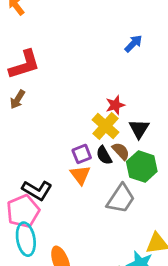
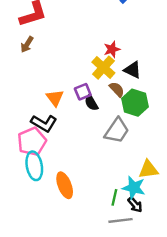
black triangle: (139, 129) -> (133, 70), turned -36
black semicircle: (104, 155) -> (91, 103), moved
orange triangle: (80, 175) -> (55, 98), moved

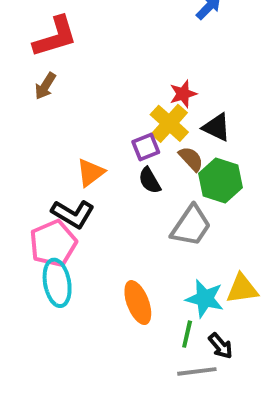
purple square: (83, 92) -> (146, 147), moved
orange triangle: (55, 98) -> (91, 173), turned 30
orange ellipse: (65, 185) -> (138, 303), moved
cyan star: (134, 188) -> (205, 299), moved

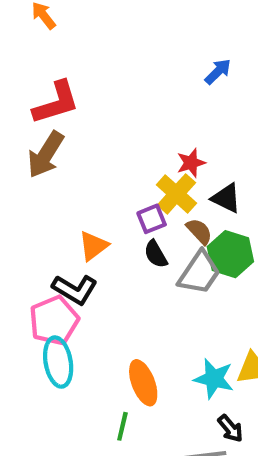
brown arrow: (45, 86) -> (46, 155), size x1.6
gray trapezoid: (191, 226) -> (199, 273), moved
green line: (187, 334) -> (122, 426), moved

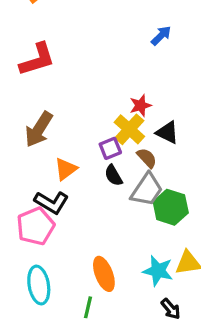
brown arrow: (46, 155) -> (39, 129), moved
green hexagon: (230, 254) -> (171, 207), moved
cyan ellipse: (58, 362) -> (39, 285), moved

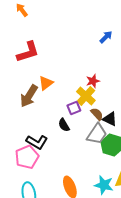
black triangle: (167, 132) -> (110, 119), moved
orange triangle: (66, 169) -> (46, 83), moved
black semicircle: (113, 175) -> (64, 125), moved

